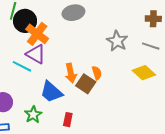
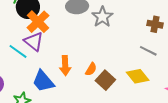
gray star: (117, 41) -> (102, 17), moved
orange semicircle: (97, 73) -> (91, 69), turned 40
brown square: (86, 84) -> (105, 80), moved

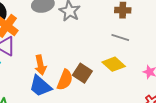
orange semicircle: (91, 69) -> (65, 80), moved, size x1.5
blue trapezoid: (43, 81) -> (40, 86), moved

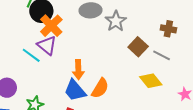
brown square: (82, 73) -> (138, 47), moved

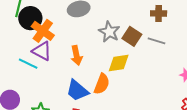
gray star: (116, 21) -> (109, 32), moved
orange arrow: (78, 70) -> (77, 55), moved
yellow diamond: (151, 81) -> (119, 63), moved, turned -50

